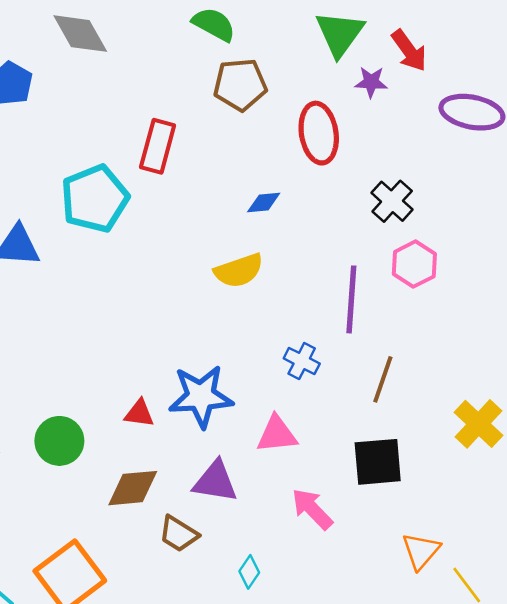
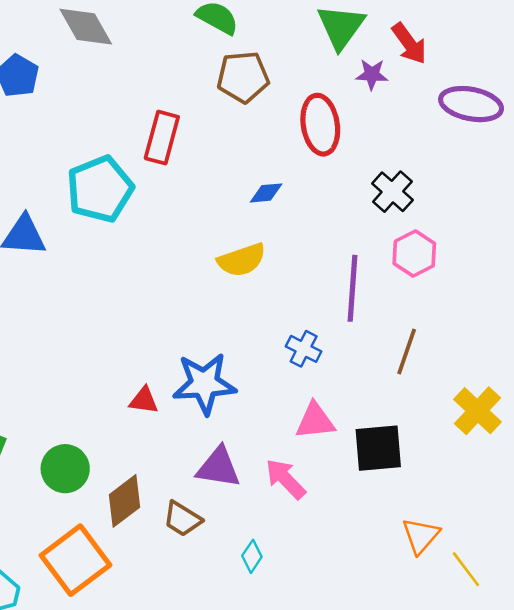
brown line: (383, 379) -> (407, 351), moved
pink triangle: (277, 434) -> (315, 421), moved
green circle: (59, 441) -> (65, 469), moved
brown diamond: (133, 488) -> (124, 501), moved, turned -32
pink arrow: (312, 509) -> (285, 479), moved

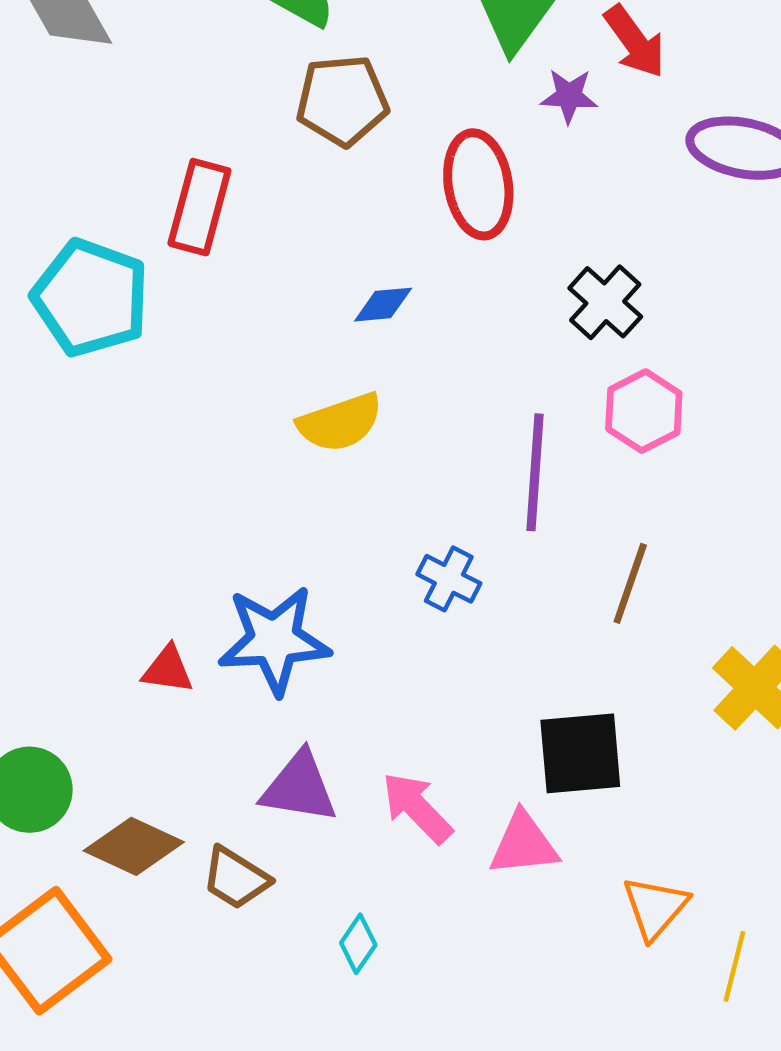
cyan pentagon: (100, 189) -> (91, 298), turned -30
pink triangle: (315, 421) -> (524, 844), moved
brown diamond: (124, 501) -> (134, 846), turned 62
yellow line: (466, 569) -> (734, 966), turned 51

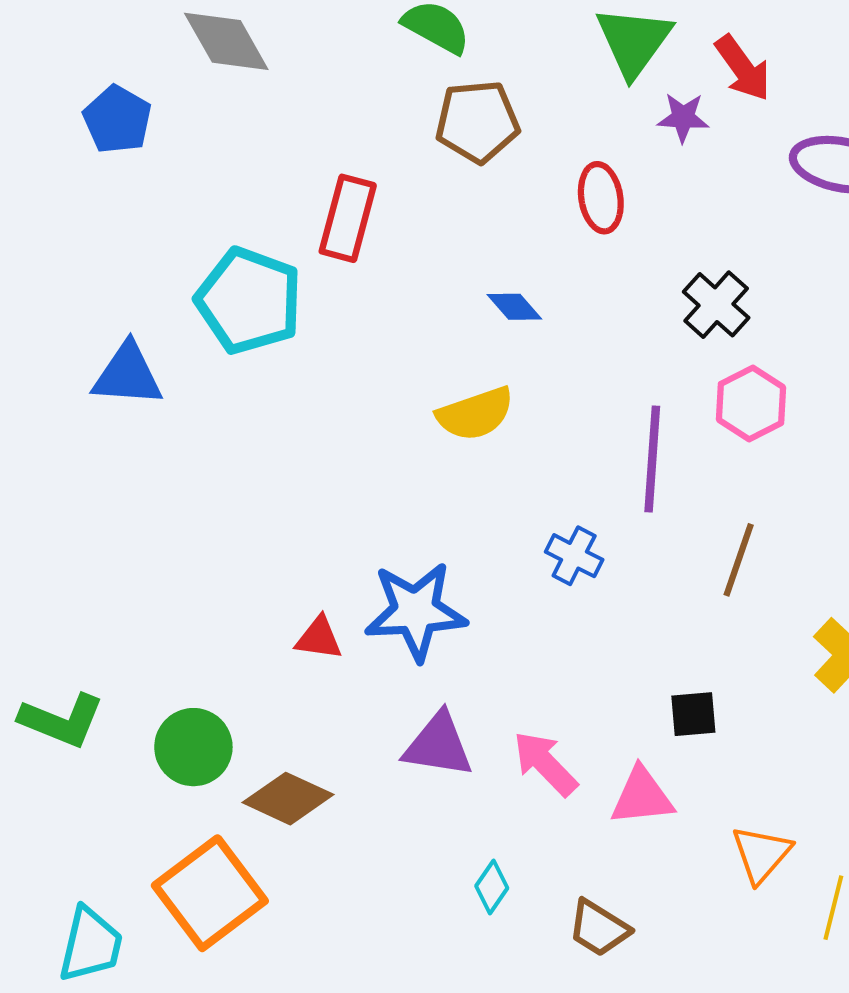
red ellipse: (478, 184) -> (601, 198), size x0.7
blue diamond: (383, 305) -> (514, 307), turned 54
black square: (580, 753) -> (693, 714), size x0.6
brown trapezoid: (236, 878) -> (599, 928), moved

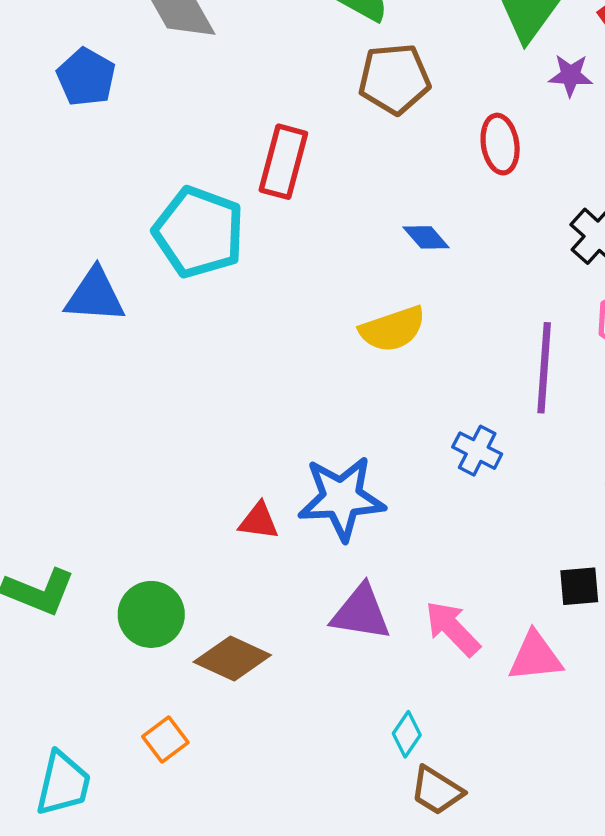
orange square: (210, 893) -> (165, 740), size x0.5
brown trapezoid: (599, 928) -> (437, 791), moved

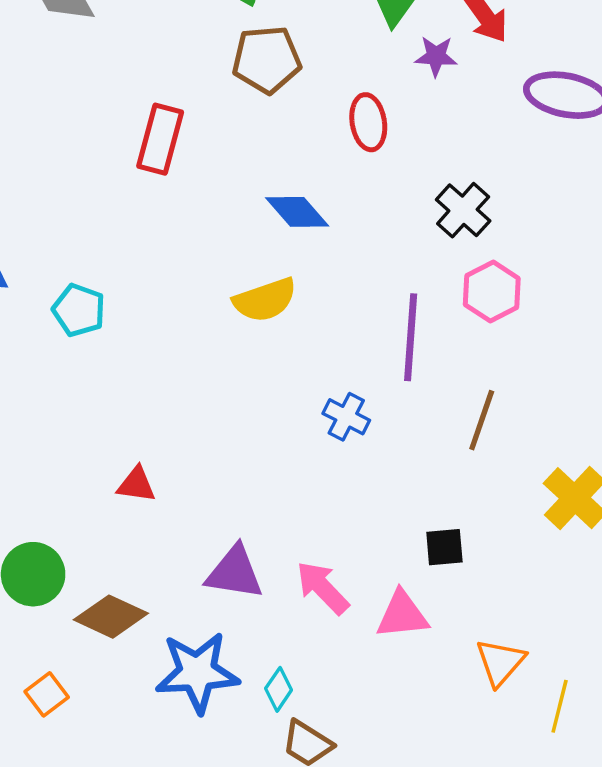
cyan pentagon: (199, 232) -> (79, 310), moved, size x0.6
blue diamond: (426, 237) -> (297, 212), size x1.4
blue star: (342, 498) -> (197, 672), moved

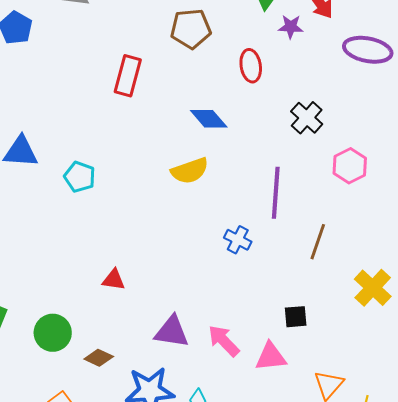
pink hexagon: (492, 291) -> (350, 166), moved
brown diamond: (111, 617) -> (99, 358), size x0.7

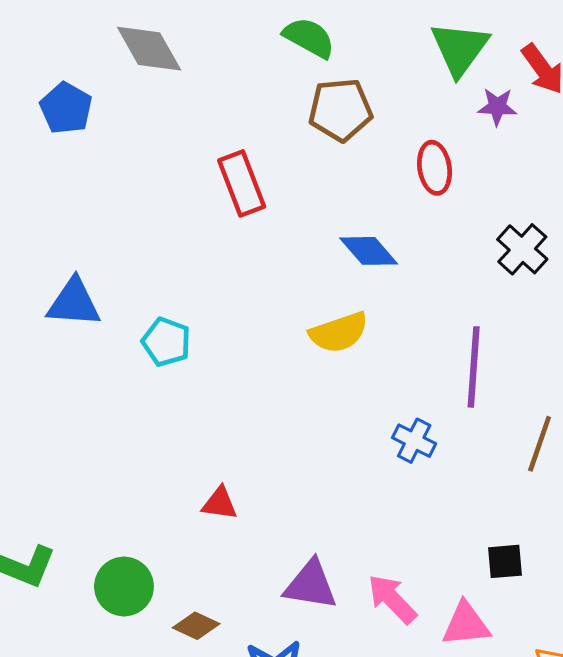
red rectangle: (128, 76) -> (242, 183), turned -36

